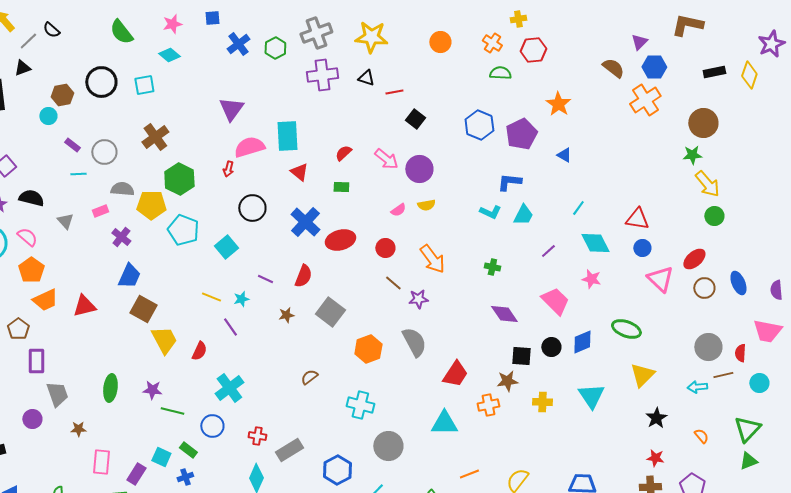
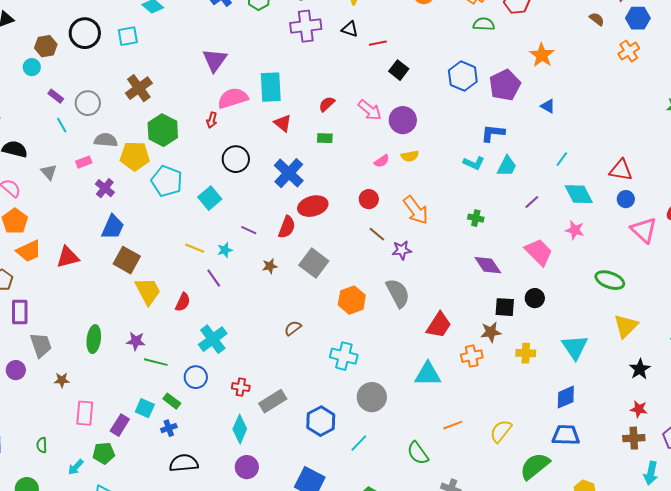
brown semicircle: (613, 68) -> (597, 19), size x0.7
orange cross: (645, 100) -> (629, 51), size x0.7
cyan line: (78, 174) -> (62, 125), turned 63
red ellipse: (340, 240) -> (313, 206), moved
blue diamond: (582, 342) -> (566, 397), moved

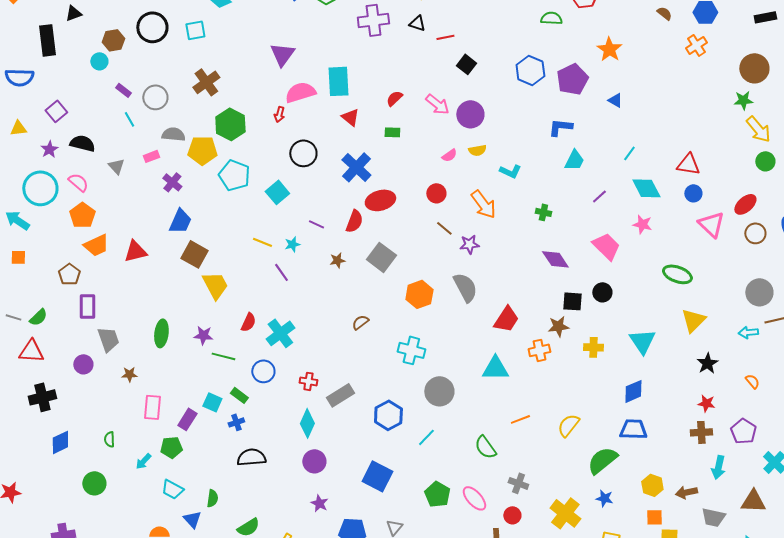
cyan L-shape: (474, 163) -> (510, 171), moved
red semicircle: (183, 302) -> (248, 322), moved

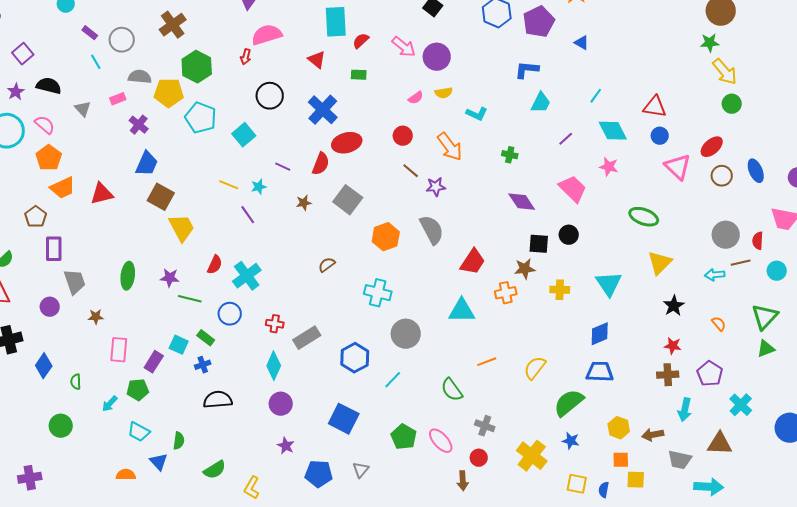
cyan rectangle: (338, 81) -> (336, 22), moved
blue diamond: (60, 442) -> (44, 366), moved, turned -30

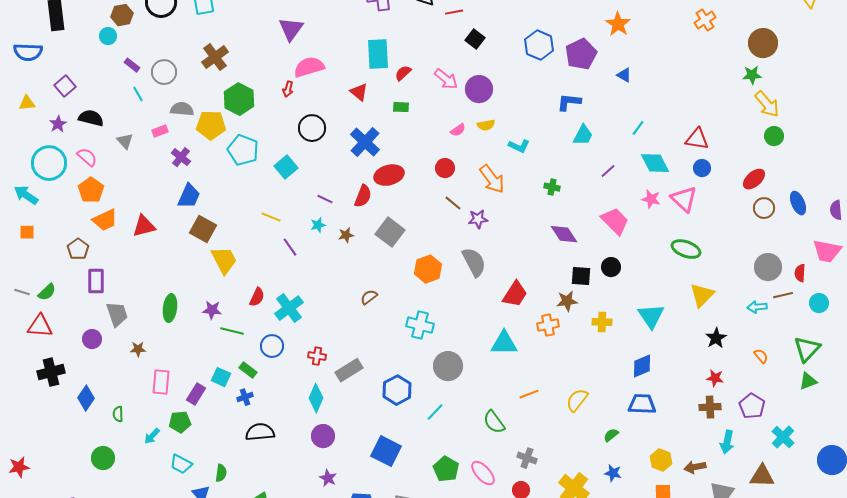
pink triangle: (678, 167) -> (684, 199), moved
cyan star: (259, 187) -> (318, 225), moved
green semicircle: (569, 403) -> (611, 435), size x0.5

